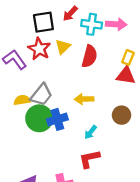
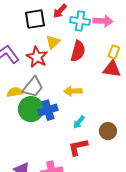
red star: (39, 49) -> (37, 57), moved
brown circle: (122, 115) -> (108, 131), moved

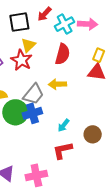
cyan cross: (80, 21) -> (65, 24), turned -36
yellow triangle: (53, 42) -> (28, 45), moved
gray trapezoid: (33, 87) -> (33, 94), moved
yellow arrow: (73, 91) -> (58, 84), moved

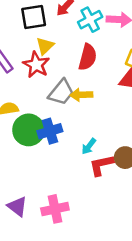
gray trapezoid: (33, 94) -> (61, 92), moved
red L-shape: (63, 150) -> (101, 165), moved

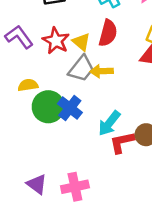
yellow triangle: (45, 46) -> (81, 42), moved, turned -36
blue cross: (50, 131) -> (70, 108), turned -35
cyan arrow: (89, 146) -> (109, 123), size x1.5

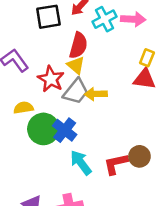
red semicircle: (108, 33) -> (78, 45), moved
red star: (56, 41) -> (51, 79), moved
cyan arrow: (109, 123) -> (81, 163), moved, turned 105

